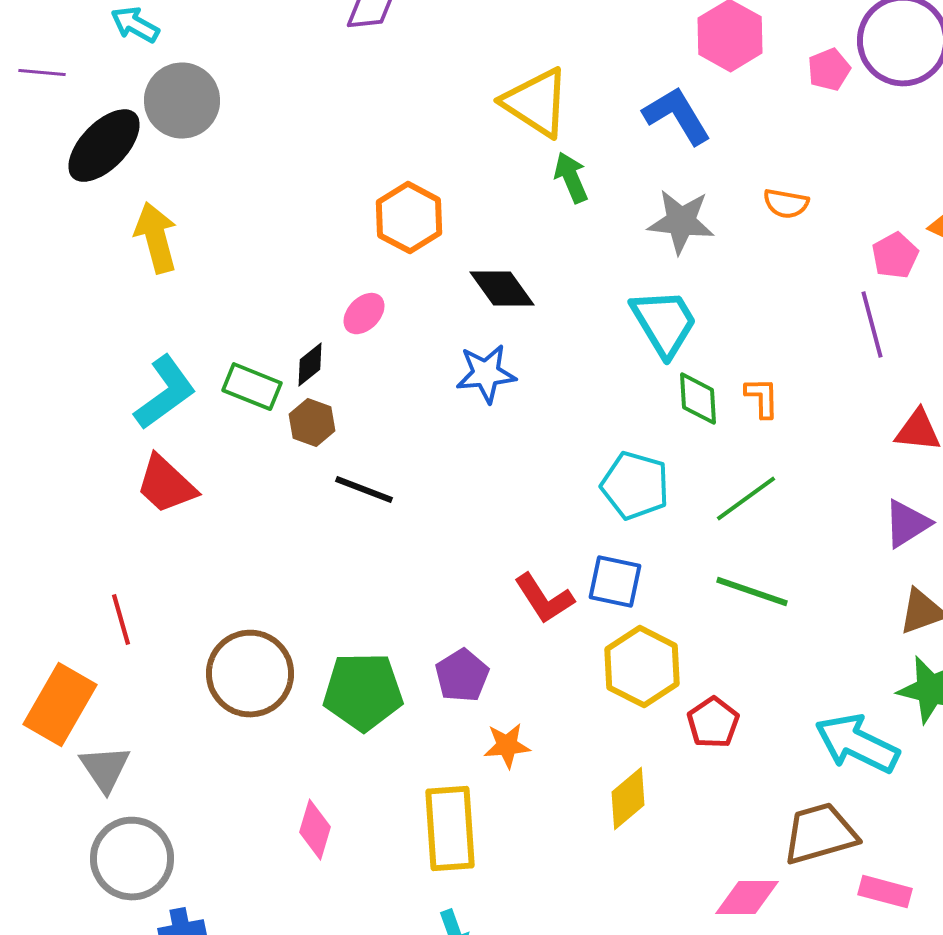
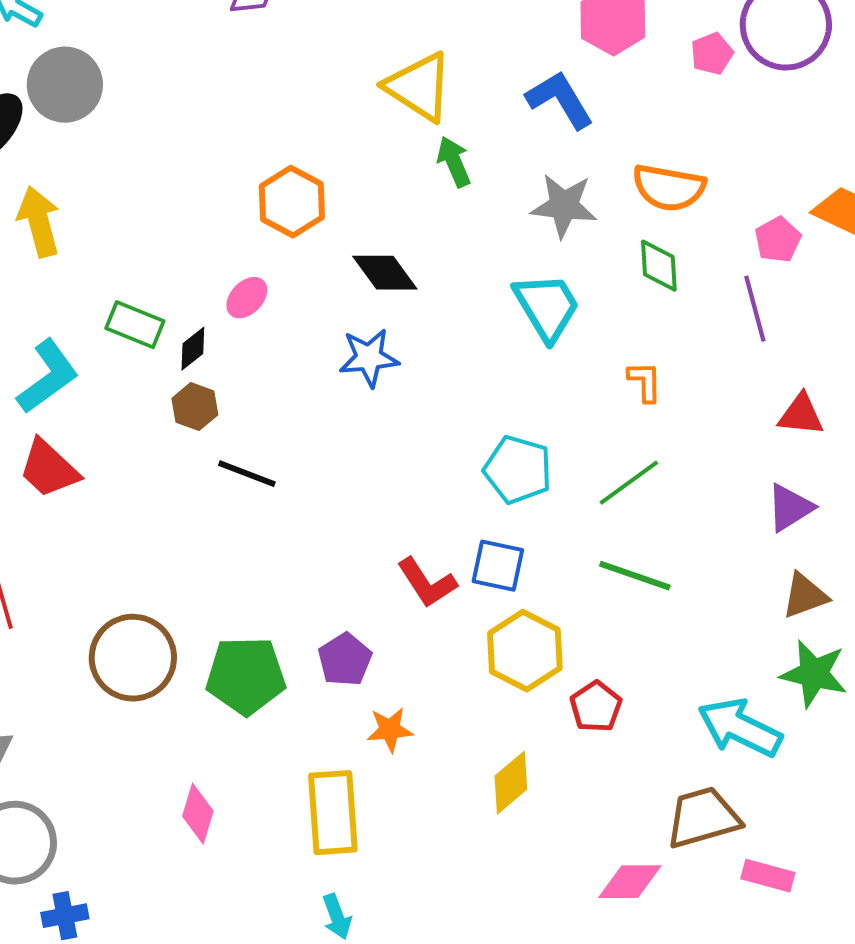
orange semicircle: (786, 204) -> (669, 188), size x1.6
green rectangle: (252, 387) -> (135, 325), moved
green diamond: (698, 399) -> (659, 266), moved

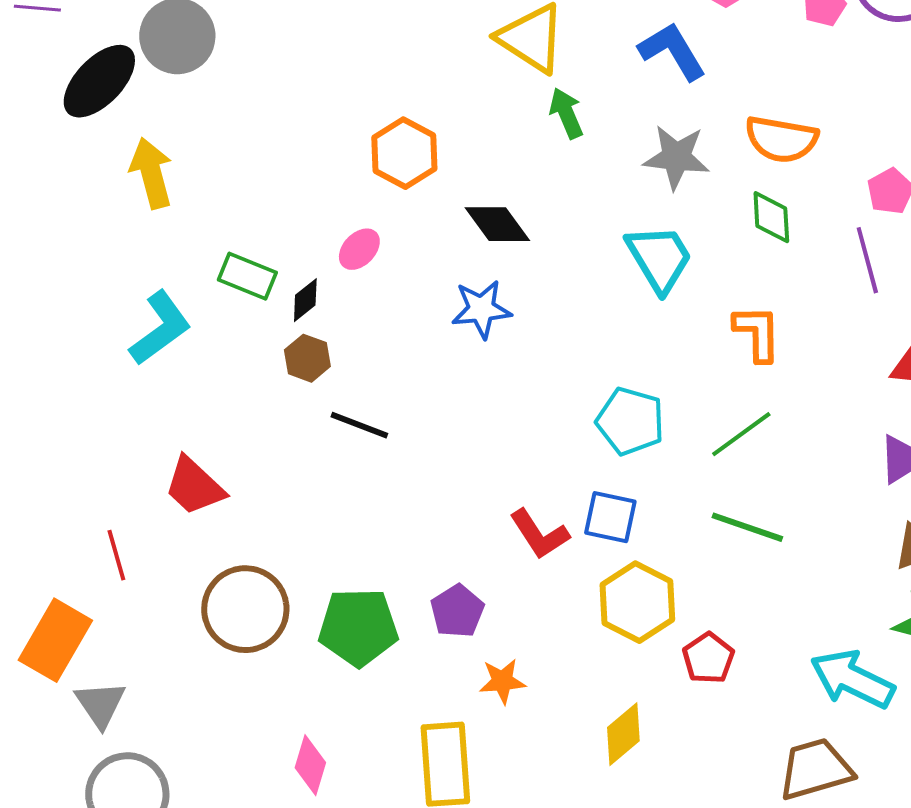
orange L-shape: (645, 382) -> (757, 333), size x1.4
red trapezoid: (49, 469) -> (194, 486), moved

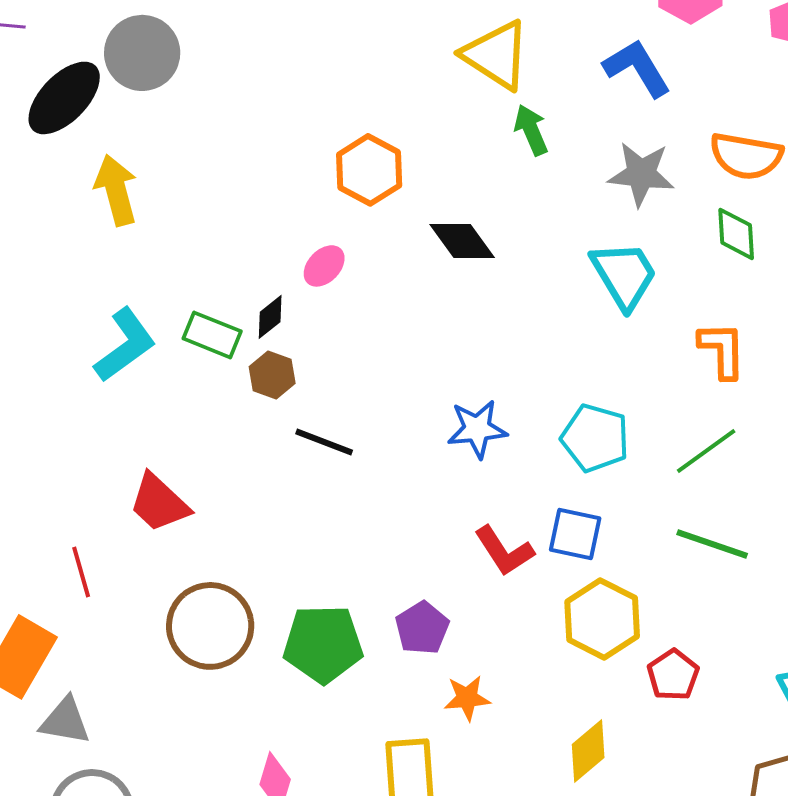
green rectangle: (247, 276) -> (212, 335), moved
blue star: (481, 309) -> (477, 429), moved
gray triangle: (100, 704) -> (65, 721), turned -46

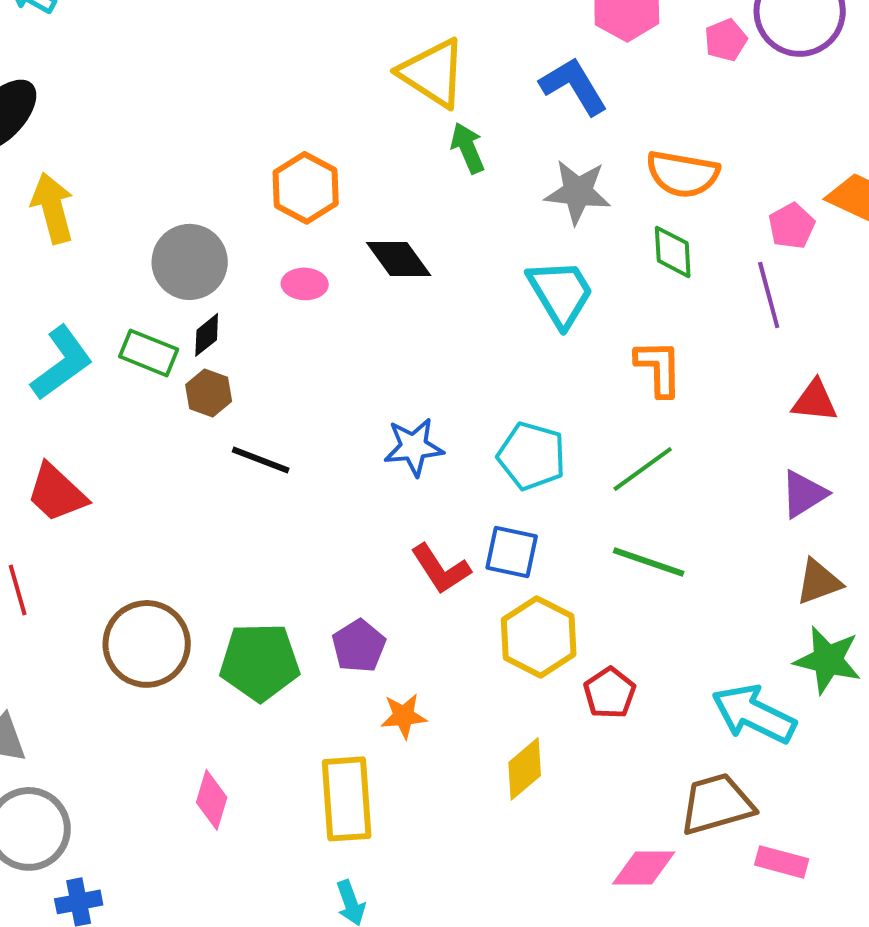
gray circle: (142, 53) -> (190, 262), moved
pink ellipse: (324, 266) -> (305, 284), moved, turned 48
red trapezoid: (159, 503) -> (57, 493), moved

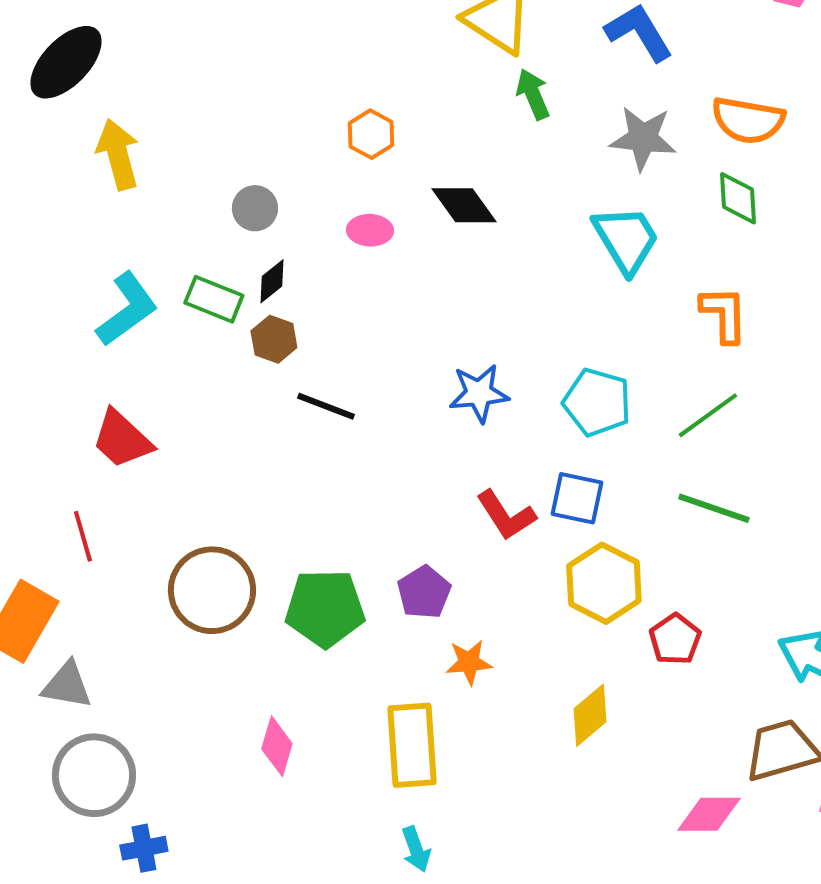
orange hexagon: (306, 188) -> (371, 134), size x0.7
gray circle: (190, 262) -> (255, 208), size x0.6

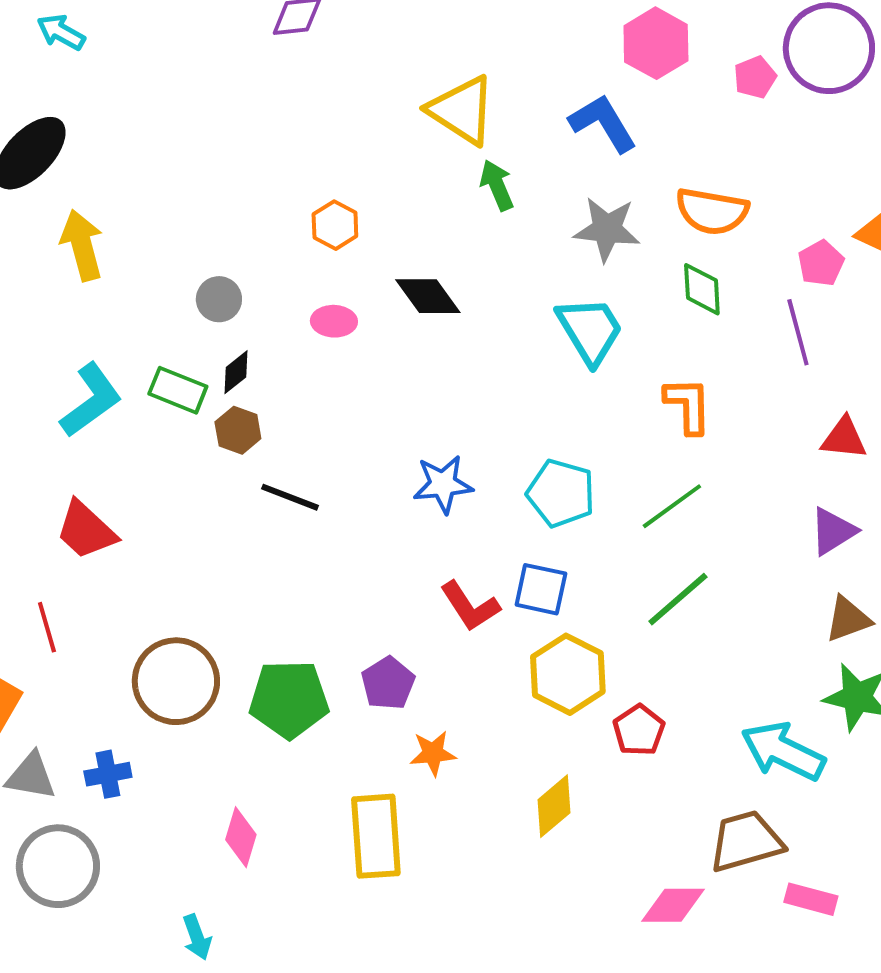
green line: (714, 508) -> (678, 599), turned -60
blue cross: (144, 848) -> (108, 774), moved
cyan arrow: (416, 849) -> (197, 937), moved

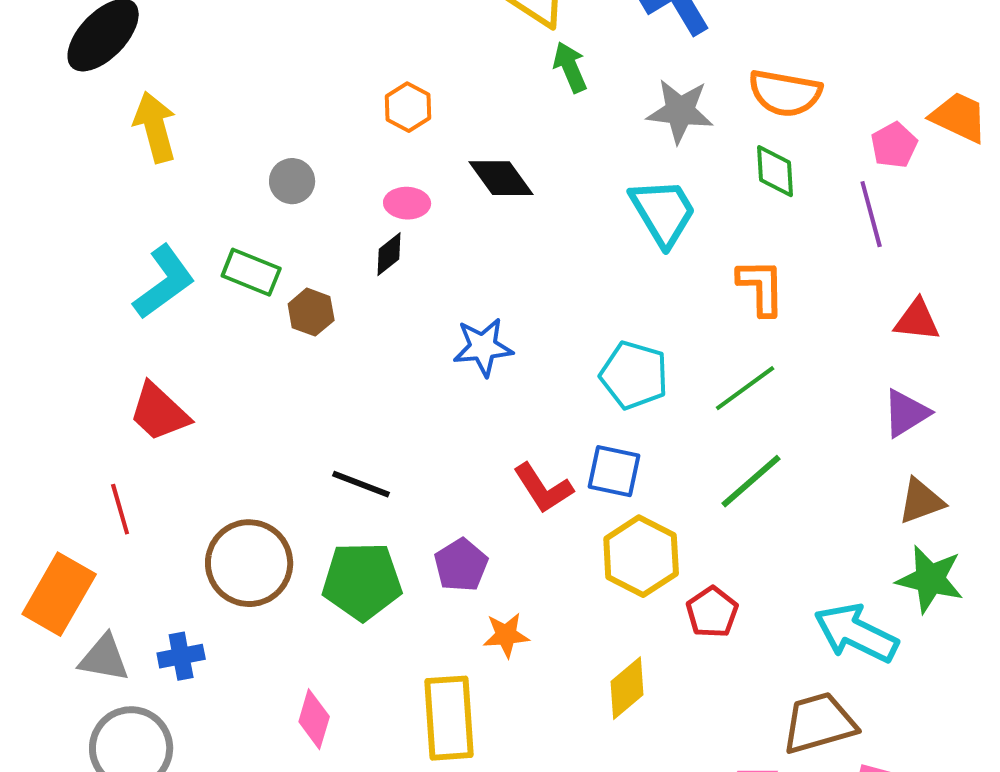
black diamond: (236, 372) -> (389, 254), moved
blue star: (443, 484) -> (483, 347), moved
black line: (290, 497) -> (361, 484), moved

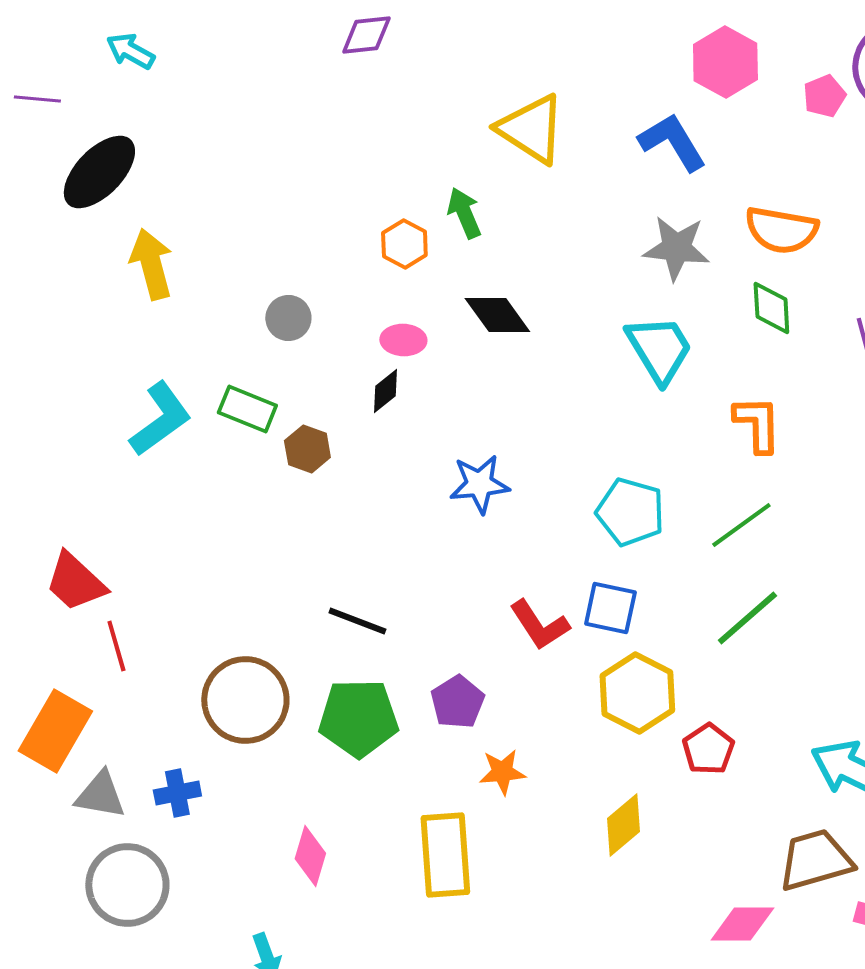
green arrow: (570, 67) -> (464, 213), moved
red trapezoid: (159, 412) -> (75, 582), moved

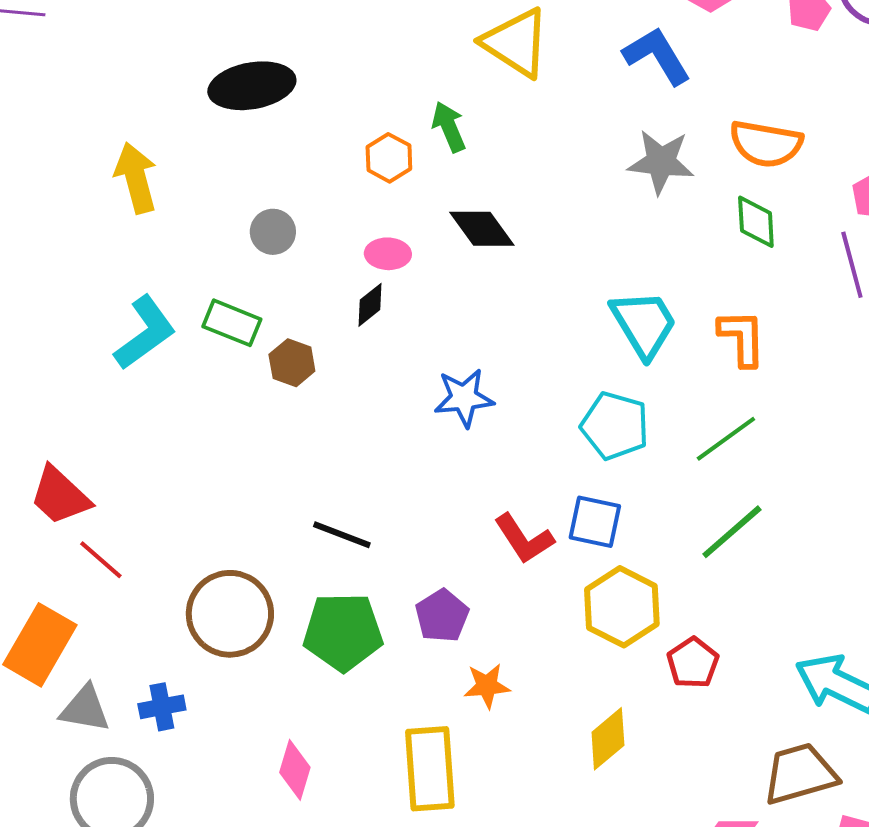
black ellipse: (99, 172) -> (252, 86), moved, turned 36
cyan trapezoid: (659, 349) -> (644, 324), moved
red line: (116, 646) -> (101, 560), turned -33

